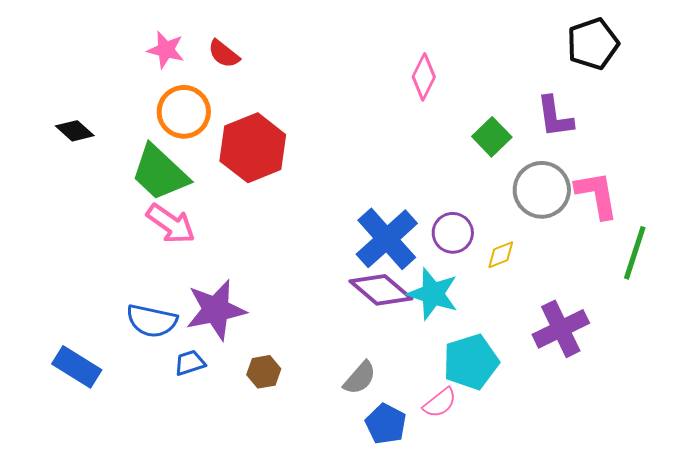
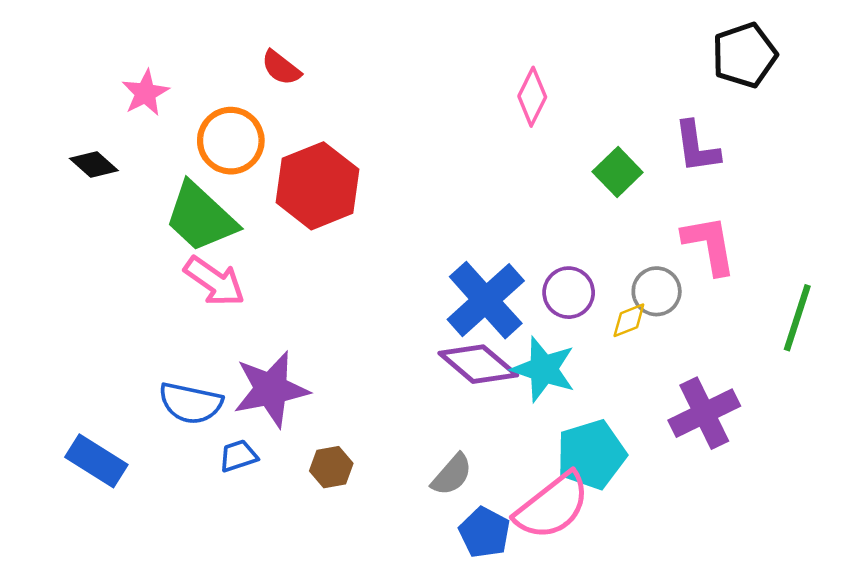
pink star: (166, 50) -> (145, 93), moved, turned 30
gray circle: (542, 190) -> (657, 291), moved, size x0.7
pink L-shape: (597, 195) -> (709, 245), moved
pink semicircle: (440, 403) -> (552, 506), size x1.8

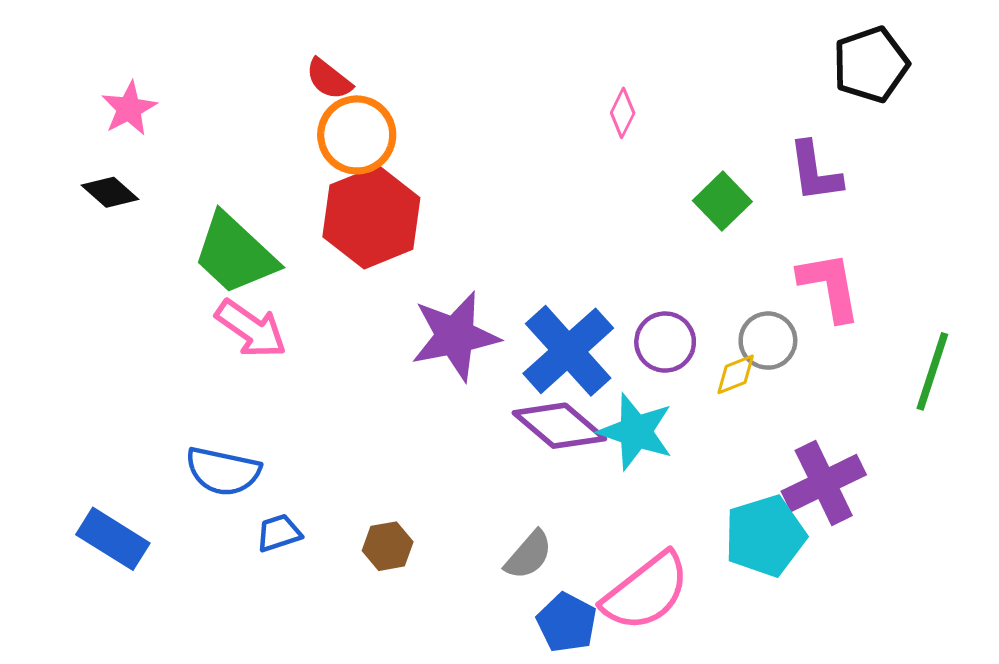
pink star: (145, 93) -> (129, 109), moved
pink diamond: (532, 97) -> (623, 113), size x0.7
orange circle: (231, 141) -> (357, 135), moved
purple star: (271, 389) -> (455, 336), moved
cyan pentagon: (591, 455) -> (765, 536), moved

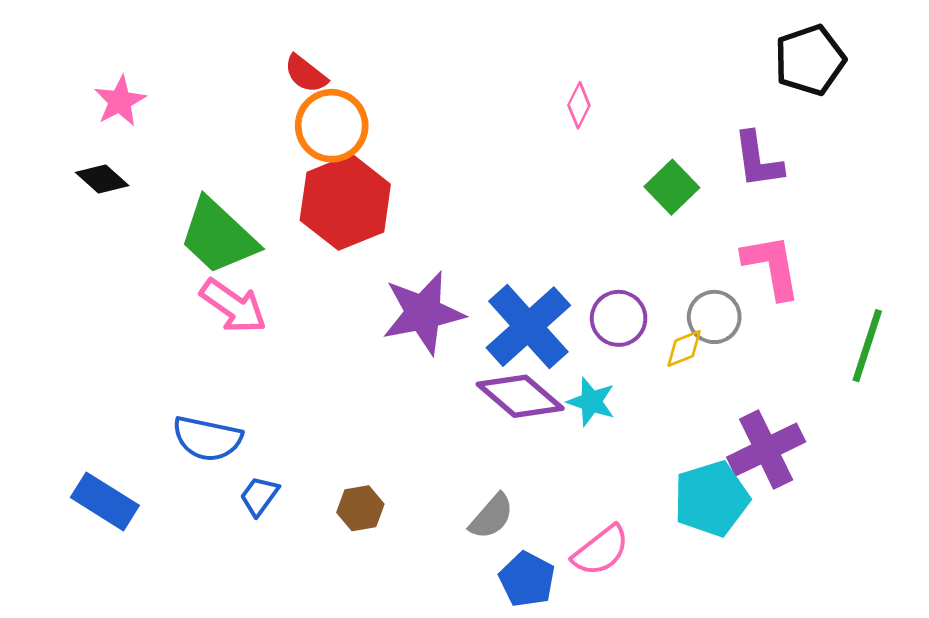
cyan star: (636, 432) -> (591, 402), size x0.7
blue trapezoid: (279, 533) -> (259, 496), turned -36
pink semicircle: (646, 592) -> (601, 551), size x0.7

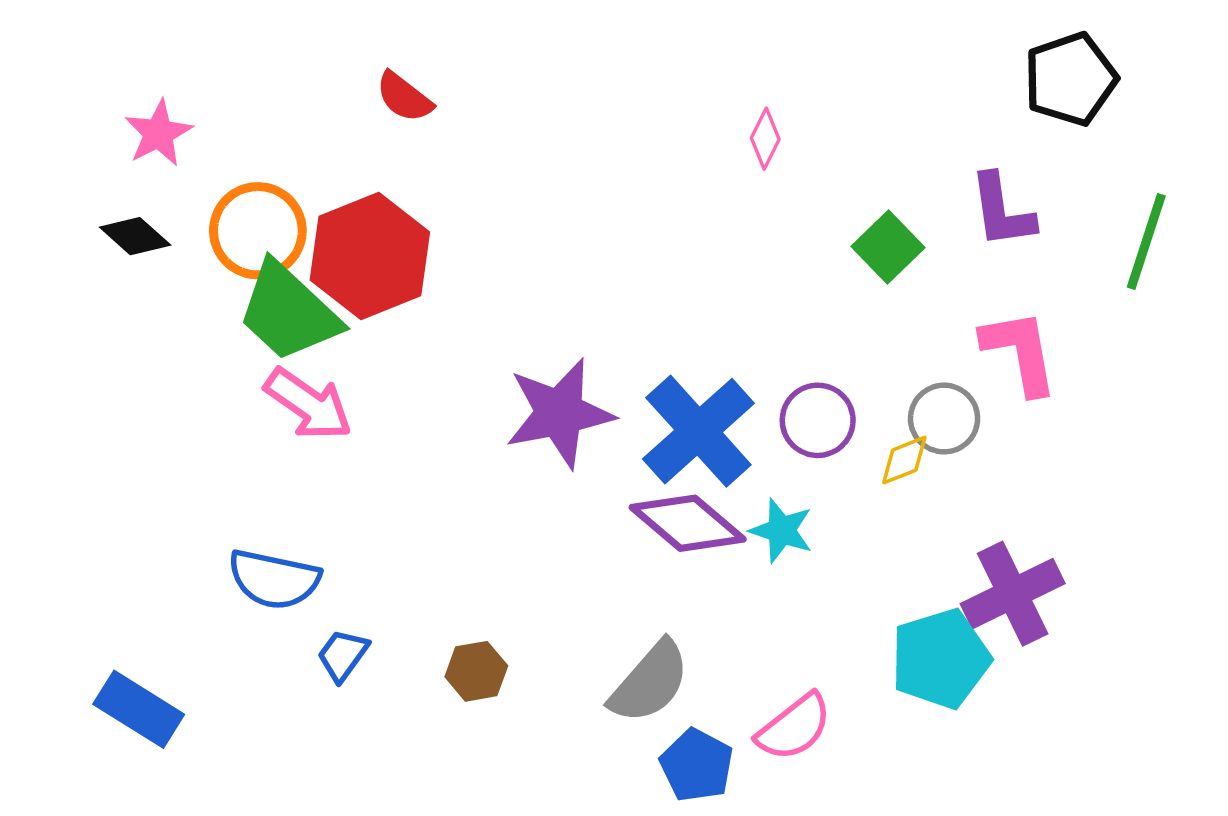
orange circle: (332, 126) -> (258, 231), moved
red hexagon: (345, 202) -> (370, 256), moved
green line: (867, 346) -> (1146, 242), moved
blue rectangle: (105, 501) -> (139, 709), moved
gray semicircle: (492, 516) -> (650, 682), size x1.4

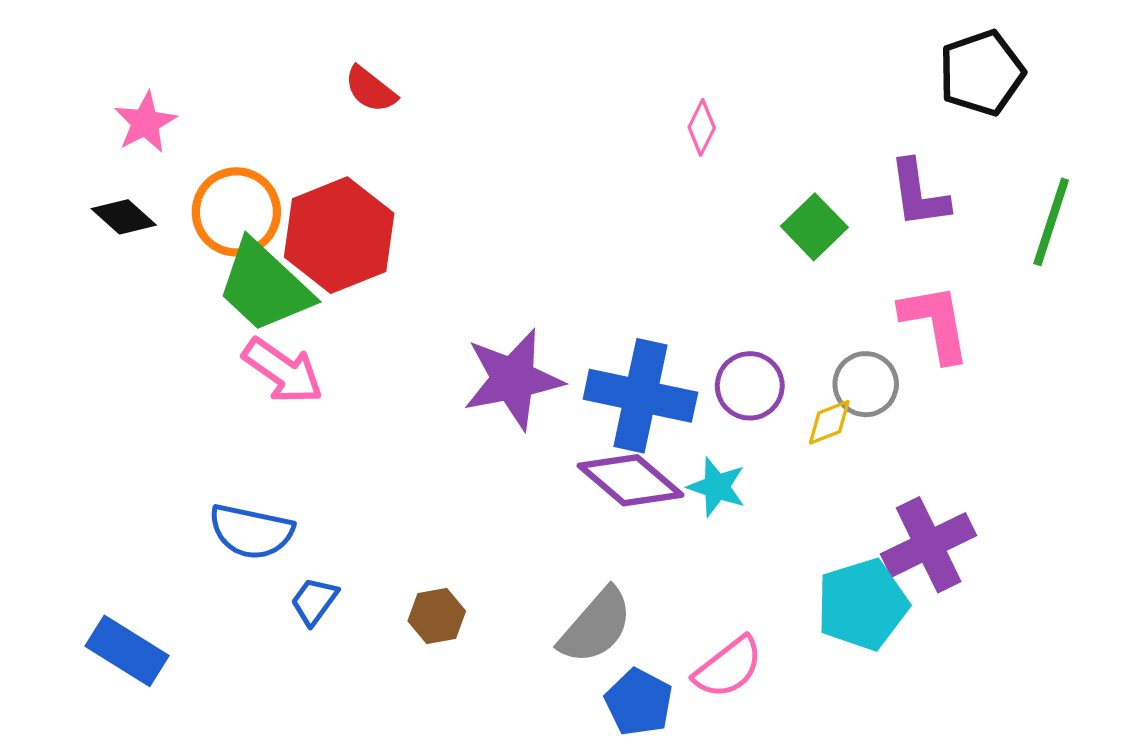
blue cross: (698, 431) -> (640, 396), turned -36

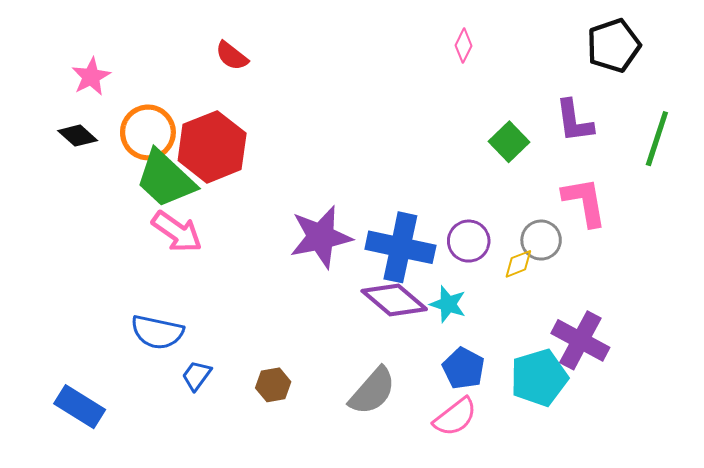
pink diamond: (702, 127) -> (463, 46), moved
purple cross: (929, 545) -> (580, 340), turned -36
blue pentagon: (639, 702) -> (463, 368), moved

